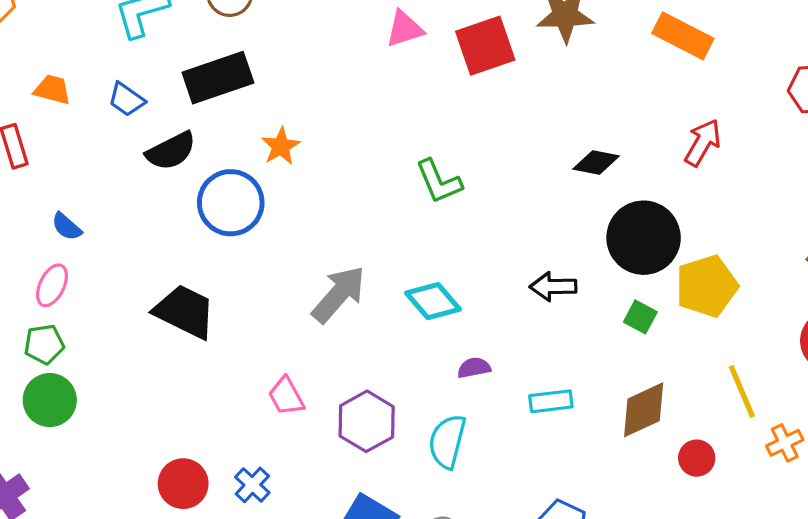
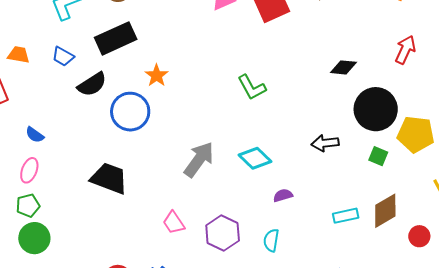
yellow pentagon: (707, 286) -> (416, 134), turned 30
cyan rectangle: (551, 401) -> (346, 216), moved
cyan semicircle: (447, 441) -> (271, 240), size x0.7

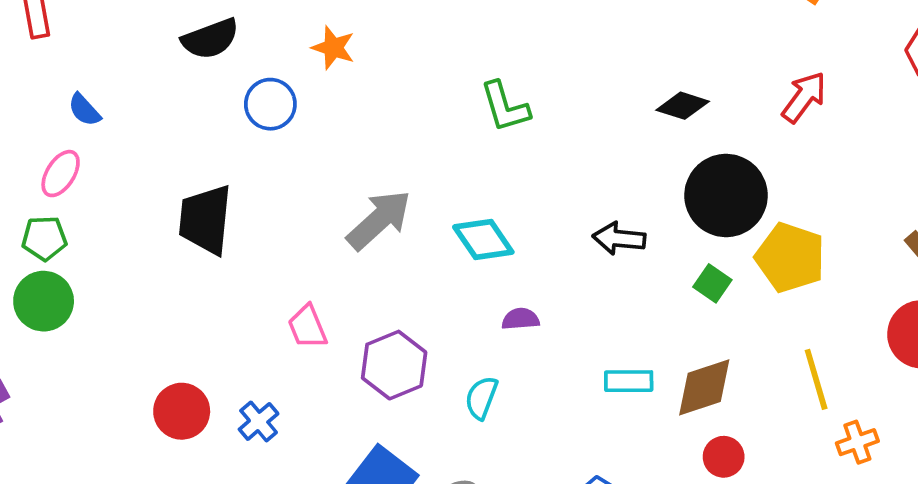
orange star: (157, 75) -> (333, 48), turned -30
blue circle: (130, 112) -> (270, 104), size x0.7
black trapezoid: (109, 178) -> (205, 220), turned -117
red circle: (419, 236) -> (724, 457), moved

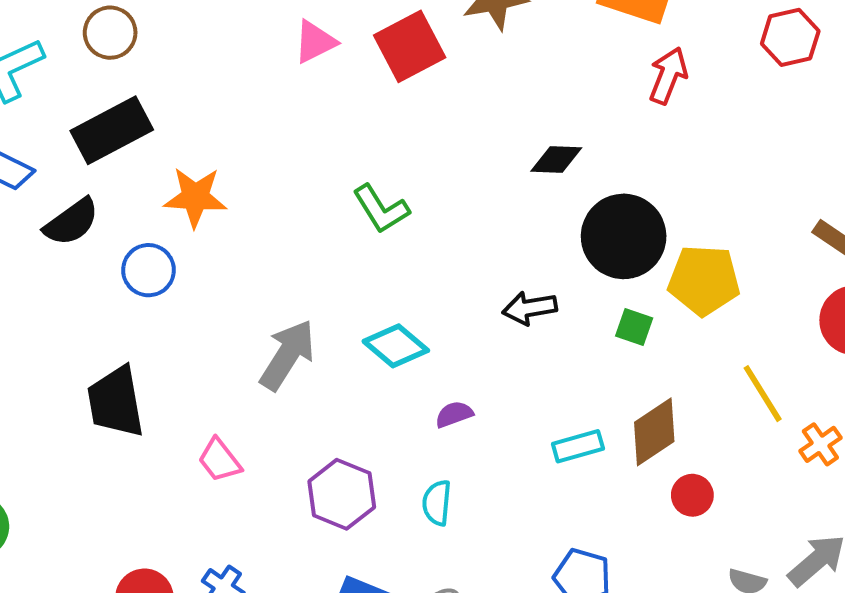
orange star: (333, 48) -> (195, 197), size x1.4
red arrow: (804, 97) -> (668, 76), moved
pink trapezoid: (307, 327) -> (220, 460), moved

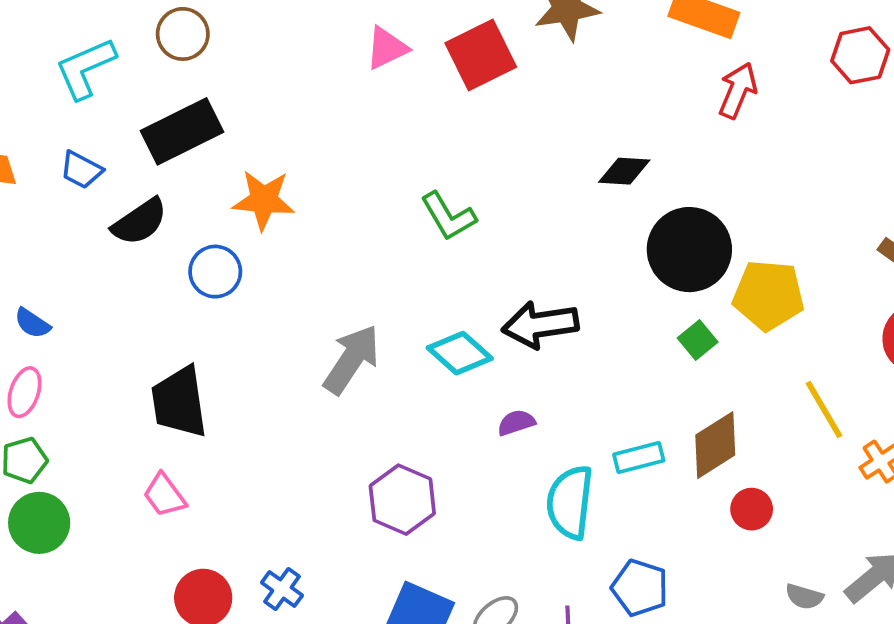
black arrow: (530, 308) -> (540, 325), moved, size x1.4
green square: (634, 327) -> (698, 340), turned 30
pink trapezoid: (220, 460) -> (164, 495), moved
cyan semicircle: (437, 503) -> (570, 502), moved, size x1.6

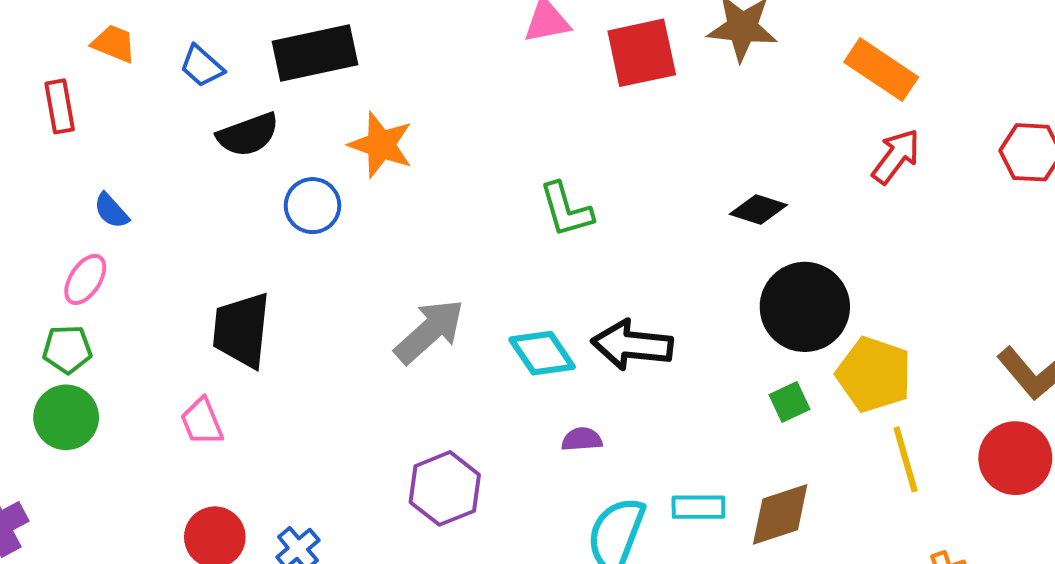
yellow line: (824, 410) -> (906, 459), moved

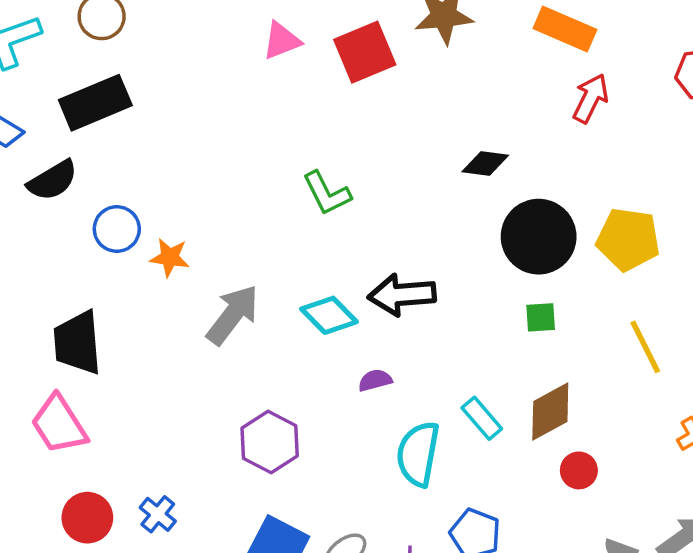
orange star: (381, 145) -> (170, 257), moved, size x0.7
yellow pentagon: (874, 374) -> (628, 239), moved
green square: (790, 402) -> (541, 317), turned 32
pink trapezoid: (202, 422) -> (59, 424), size x1.5
cyan rectangle: (698, 507) -> (482, 418), turned 60

